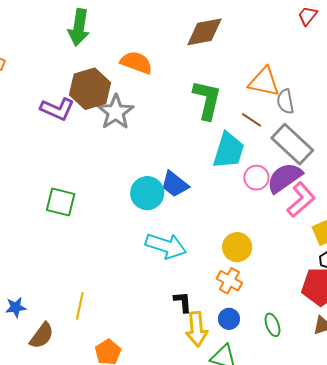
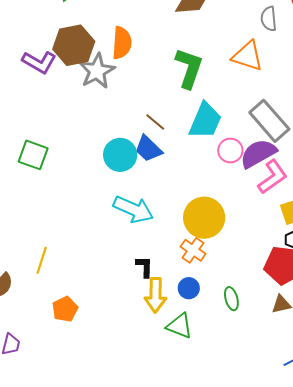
orange semicircle: (136, 63) -> (122, 43), moved, turned 68
gray semicircle: (285, 101) -> (269, 19), moved
brown line: (252, 120) -> (155, 122), moved
yellow circle: (237, 247) -> (204, 218), size x1.4

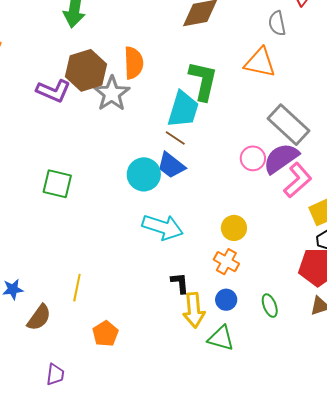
cyan trapezoid: (205, 121) -> (183, 109), moved
yellow circle: (204, 218) -> (234, 228), size x0.6

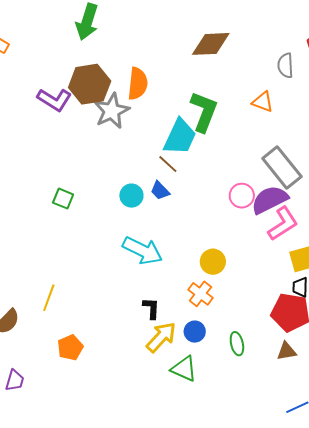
orange triangle: (260, 63) -> (263, 102), size x0.7
blue trapezoid: (171, 165) -> (160, 191), size x0.7
cyan circle: (144, 174) -> (131, 196), size x0.7
green square: (57, 184) -> (63, 199), moved, size x0.7
yellow arrow: (194, 310) -> (161, 337), turned -140

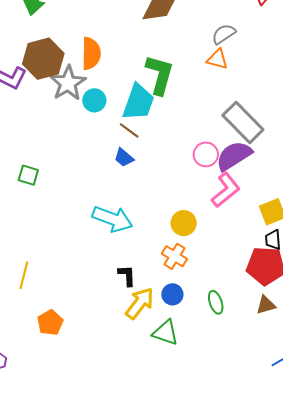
gray semicircle: (285, 65) -> (224, 34), moved, turned 65
cyan circle: (131, 196) -> (94, 100), moved
pink L-shape: (283, 224) -> (226, 190), moved

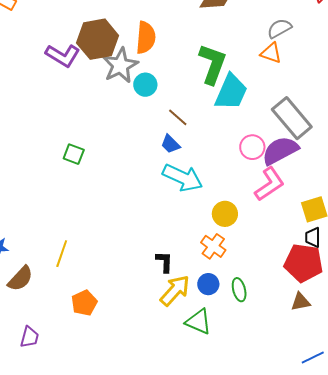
cyan trapezoid: (138, 102) -> (231, 92), moved
cyan arrow: (112, 219) -> (183, 178), moved
green ellipse: (216, 302) -> (239, 290), moved

